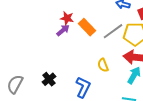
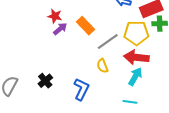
red star: (67, 18) -> (55, 16), moved
gray line: (113, 31) -> (108, 42), moved

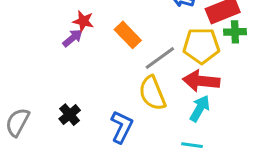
purple arrow: (60, 29) -> (73, 38), moved
yellow semicircle: (102, 66) -> (152, 93), size x1.6

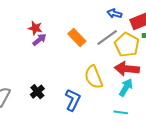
red star: (83, 21) -> (35, 28), moved
yellow pentagon: (201, 46) -> (127, 45), turned 30
gray line: (160, 58) -> (107, 37), moved

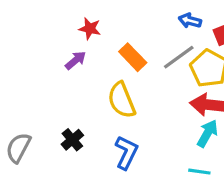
red star: (35, 28) -> (90, 29), moved
yellow semicircle: (94, 77) -> (122, 100), moved

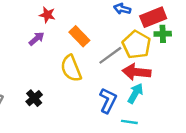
gray line: (179, 57) -> (110, 55), moved
blue L-shape: (126, 152) -> (108, 101), moved

